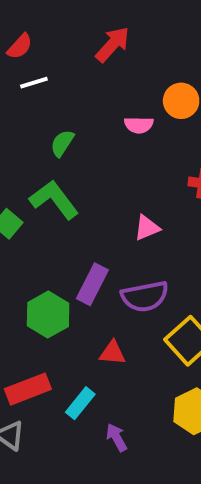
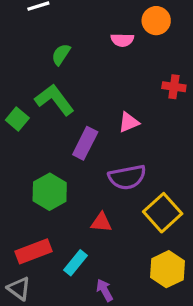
purple rectangle: (92, 284) -> (85, 143), moved

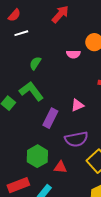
green hexagon: (50, 192) -> (37, 156), moved

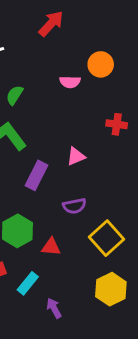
purple semicircle: (76, 139) -> (74, 206), size x0.7

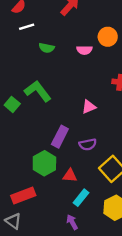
green semicircle: (15, 95) -> (47, 48), moved, turned -112
purple rectangle: (36, 175) -> (60, 137), moved
cyan rectangle: (28, 283) -> (81, 198), moved

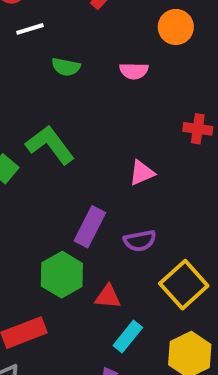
orange circle: (108, 37) -> (176, 27), moved

